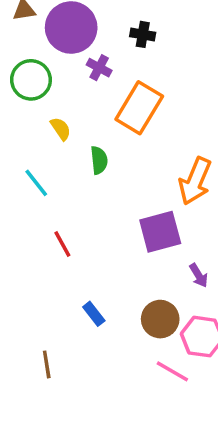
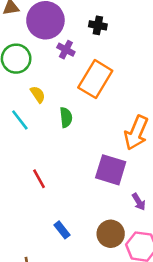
cyan line: (36, 183) -> (20, 120), moved
purple square: (160, 232) -> (111, 170), turned 32

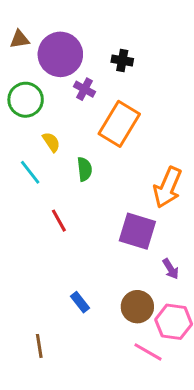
red line: (39, 179) -> (59, 221), moved

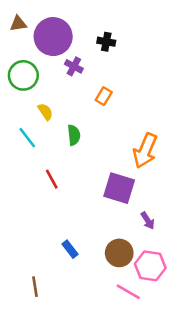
orange rectangle: (119, 124) -> (104, 96), size x0.5

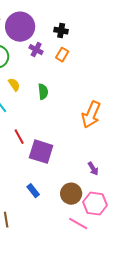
orange rectangle: (104, 96) -> (62, 55), moved
green semicircle: (74, 135) -> (43, 92), moved
purple square: (119, 188) -> (41, 152), moved

